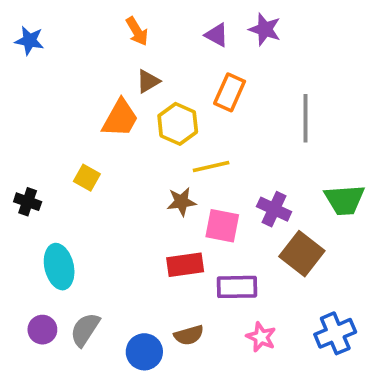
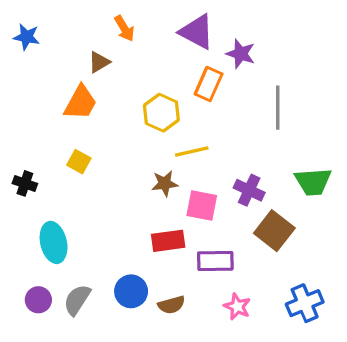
purple star: (265, 29) -> (241, 54), moved
purple triangle: (217, 35) -> (197, 32), size x1.6
brown triangle: (148, 81) -> (99, 62), moved
orange trapezoid: (120, 118) -> (80, 103), moved
blue circle: (144, 352) -> (131, 291), moved

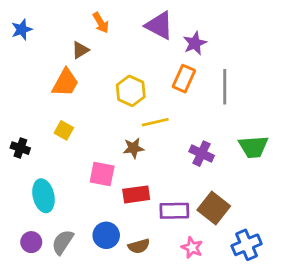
blue star: (27, 37) -> (22, 30), turned -30
purple star: (241, 54) -> (195, 43), turned 30
orange rectangle: (209, 84) -> (184, 79), moved
pink square: (202, 205) -> (102, 174), moved
brown square: (274, 231) -> (214, 208), moved

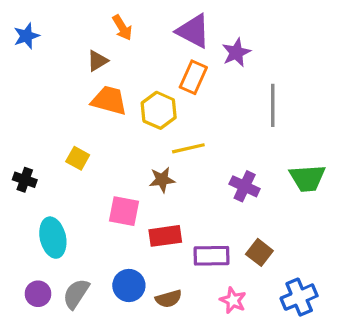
orange rectangle: (184, 79) -> (193, 77), moved
orange trapezoid: (65, 83) -> (109, 100), moved, turned -104
brown square: (214, 208) -> (259, 252), size x0.7

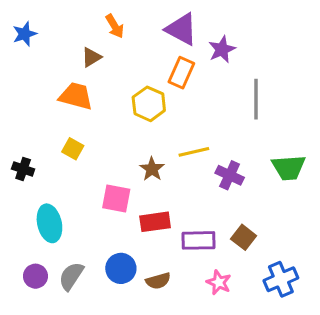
orange trapezoid: (109, 100) -> (76, 96), moved
yellow line: (188, 148) -> (194, 152), moved
brown star: (162, 180) -> (152, 169), turned -30

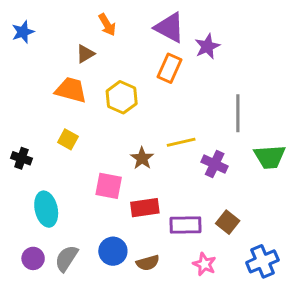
gray line: (256, 99) -> (238, 113), moved
yellow hexagon: (149, 104) -> (122, 97), moved

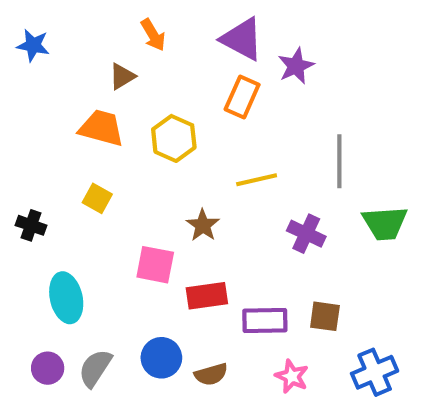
blue star: (23, 32) -> (33, 45), turned 30
yellow line: (181, 142) -> (257, 180), moved
brown square: (228, 222) -> (325, 316), turned -30

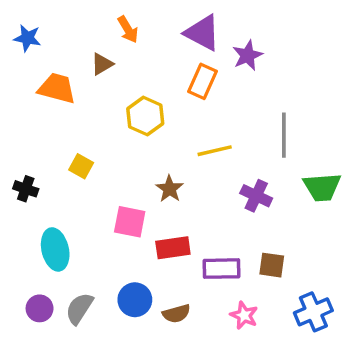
orange trapezoid: (101, 128) -> (57, 88), moved

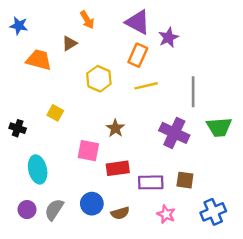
yellow line: (215, 151) -> (146, 86), moved
purple cross: (256, 196) -> (174, 133), size x1.4

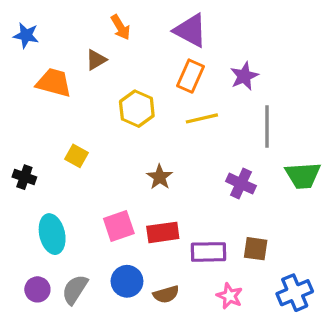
purple star: (168, 37) -> (244, 76), moved
purple cross: (174, 133) -> (241, 184), size x0.7
pink square: (88, 151) -> (119, 226), moved, turned -30

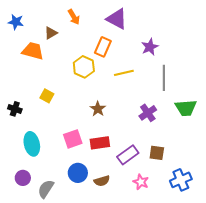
brown triangle: (96, 60) -> (51, 33), moved
orange rectangle: (191, 76) -> (103, 47), moved
purple cross: (241, 184) -> (148, 113), turned 30
purple rectangle: (208, 252) -> (128, 155), turned -35
gray semicircle: (75, 289) -> (46, 189), moved

